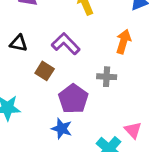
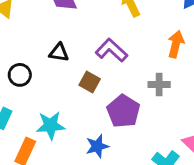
blue star: (62, 129) -> (97, 146), moved, turned -30

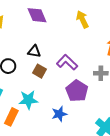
purple L-shape: (111, 50) -> (67, 62), moved
brown square: (90, 82) -> (40, 71), moved

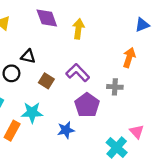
yellow arrow: (82, 19) -> (78, 29), moved, turned 30
black triangle: (34, 51) -> (28, 56), moved

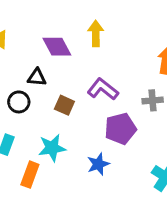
purple diamond: (47, 18) -> (57, 47), moved
purple pentagon: (87, 105) -> (120, 129), turned 30

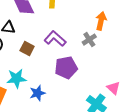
gray cross: (153, 100) -> (89, 40), moved, turned -32
blue star: (98, 164) -> (37, 93), moved

